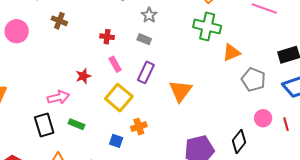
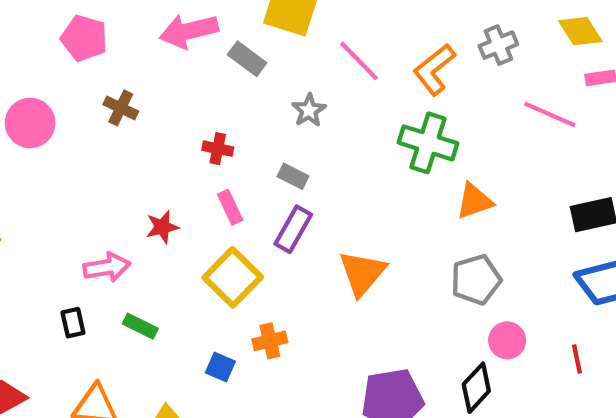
gray rectangle: (144, 39) -> (293, 176), moved
gray pentagon: (253, 80) -> (476, 280), moved, turned 30
pink circle: (263, 118) -> (507, 340), moved
black rectangle: (44, 125) -> (73, 323), size x0.6

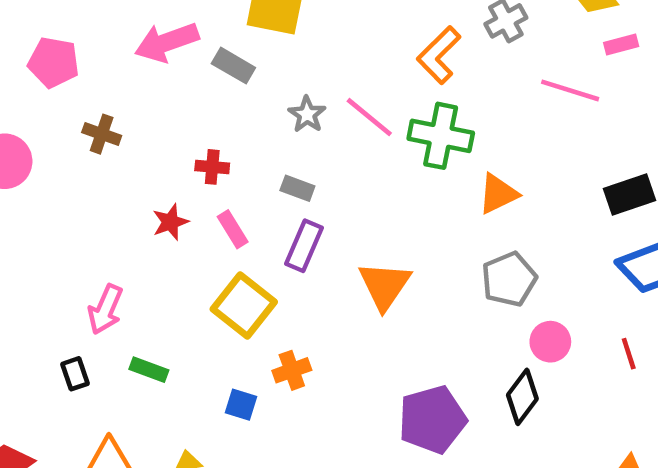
pink line: (359, 61) -> (369, 117), moved
red star: (162, 227) -> (170, 222), moved
pink arrow: (107, 267) -> (105, 309), turned 129

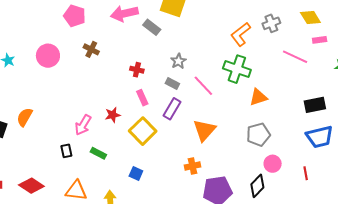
gray star: (307, 114) -> (178, 61), moved
pink line: (369, 117) -> (203, 86), moved
red star: (170, 222) -> (113, 115), moved
orange cross: (292, 370) -> (192, 166), moved

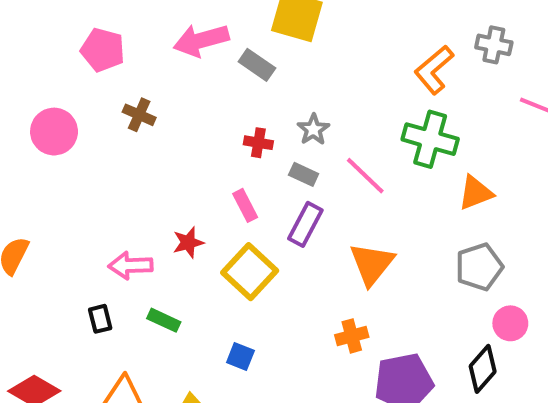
gray cross: (271, 23) -> (494, 45), turned 36
red cross: (137, 70) -> (258, 143), moved
pink arrow: (83, 125) -> (130, 266), turned 60

